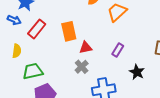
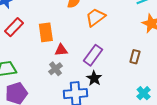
purple rectangle: (118, 50) -> (93, 55), size x1.5
black star: (137, 72) -> (94, 78), moved

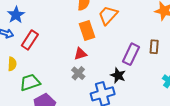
orange rectangle: (46, 32) -> (87, 30), moved
purple rectangle: (93, 55) -> (131, 54), moved

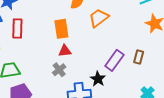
orange rectangle: (87, 30) -> (61, 29), moved
red rectangle: (30, 40) -> (17, 28), turned -42

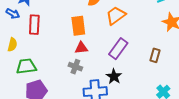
purple rectangle: (114, 60) -> (118, 49), moved
gray cross: (59, 70) -> (75, 67), turned -32

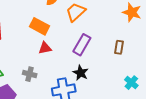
orange rectangle: (78, 26) -> (40, 26), turned -48
gray cross: (75, 67) -> (30, 74), moved

